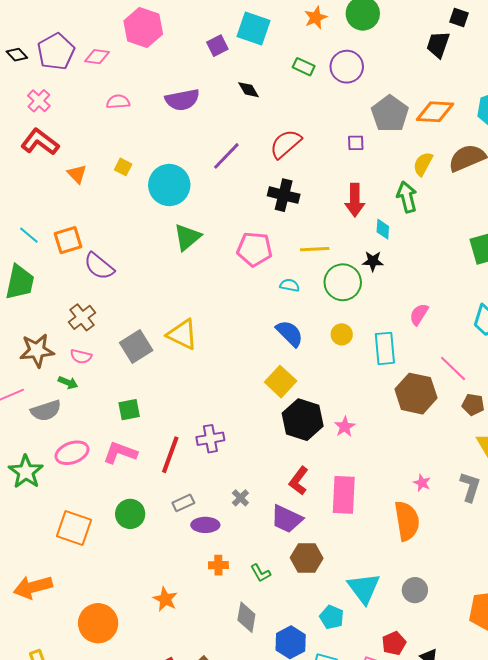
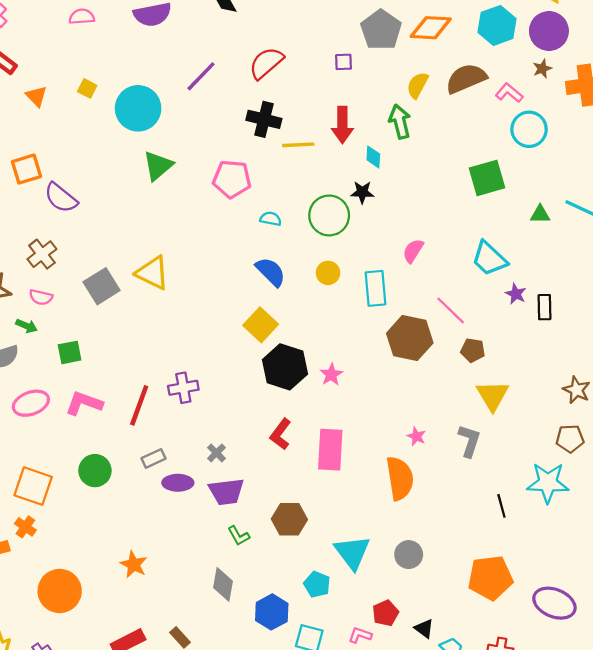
yellow line: (315, 249) -> (298, 145), moved
green square: (129, 410) -> (70, 352), moved
purple trapezoid: (287, 519) -> (226, 492), moved, turned -32
orange cross: (218, 565) -> (25, 527), moved, turned 36

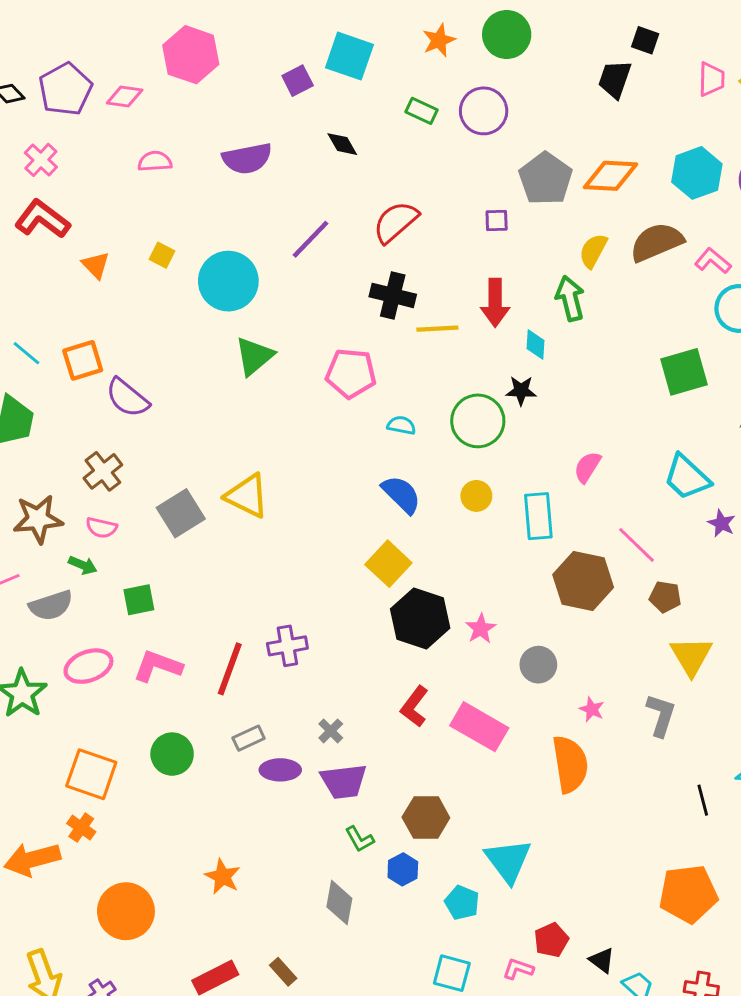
pink rectangle: (330, 450) -> (479, 727), turned -63
gray circle: (409, 555) -> (538, 665), moved
blue hexagon: (272, 612) -> (403, 869), moved, size x0.7

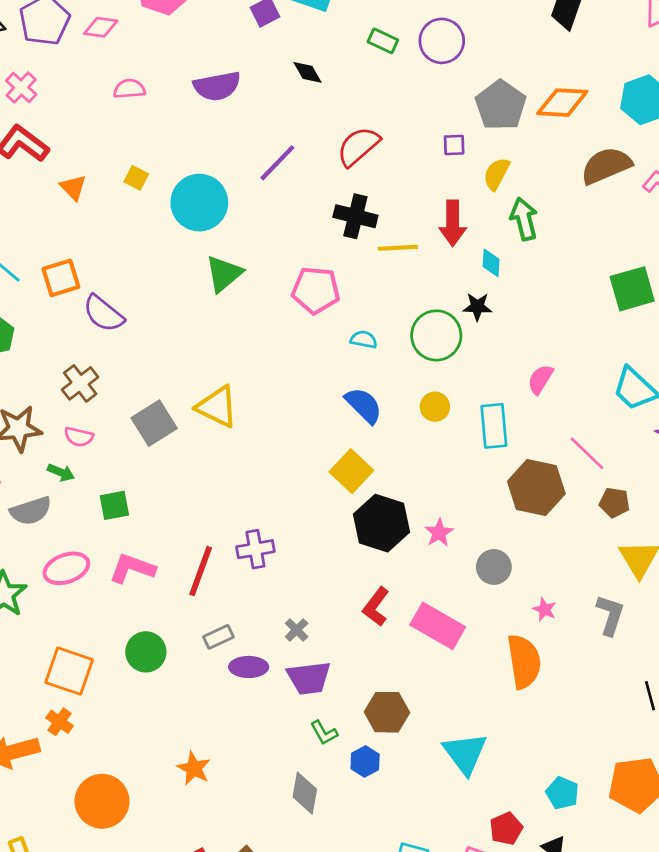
yellow semicircle: (593, 251) -> (497, 174), moved
cyan pentagon: (462, 903) -> (562, 793), moved

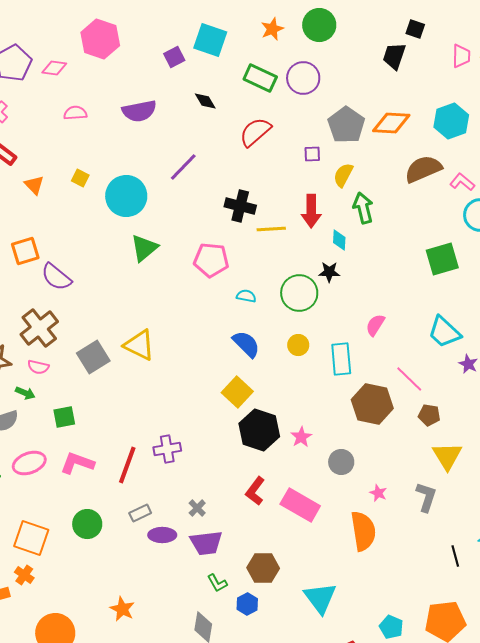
green rectangle: (383, 41) -> (260, 78), size x1.5
red semicircle: (358, 146) -> (255, 132), moved
brown cross: (80, 383) -> (39, 328), size x1.4

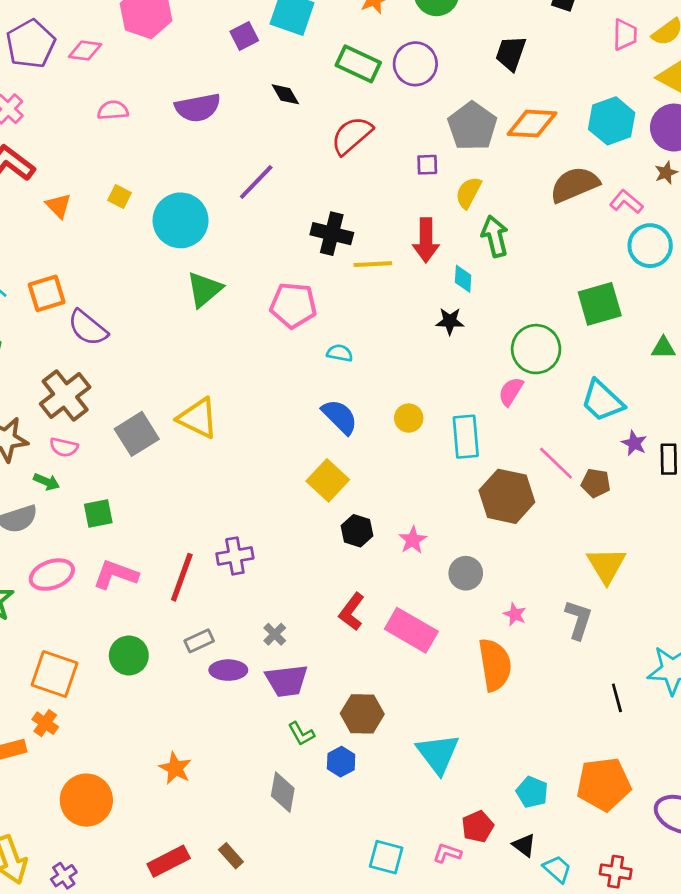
black trapezoid: (394, 56) -> (511, 53), moved
green circle: (299, 293) -> (536, 349), moved
brown pentagon: (429, 415) -> (596, 483), moved
black hexagon: (259, 430) -> (357, 531), size x0.6

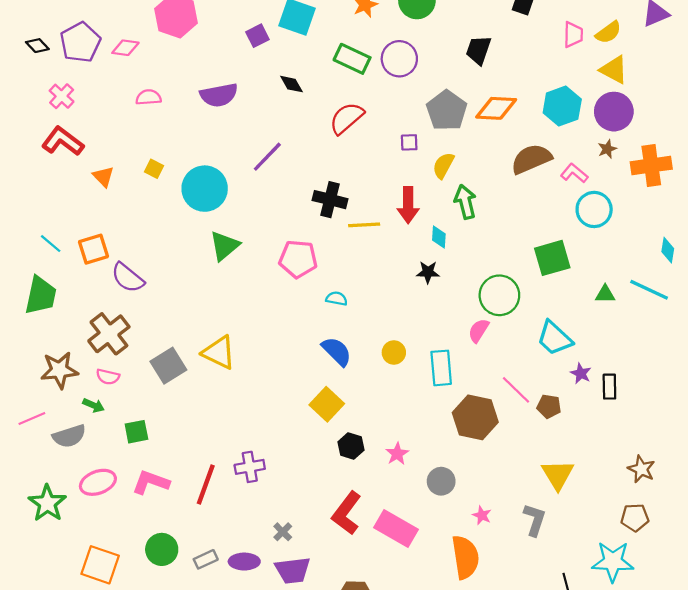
red L-shape: (352, 612) -> (347, 513), size x1.4
gray rectangle: (199, 641) -> (206, 559), moved

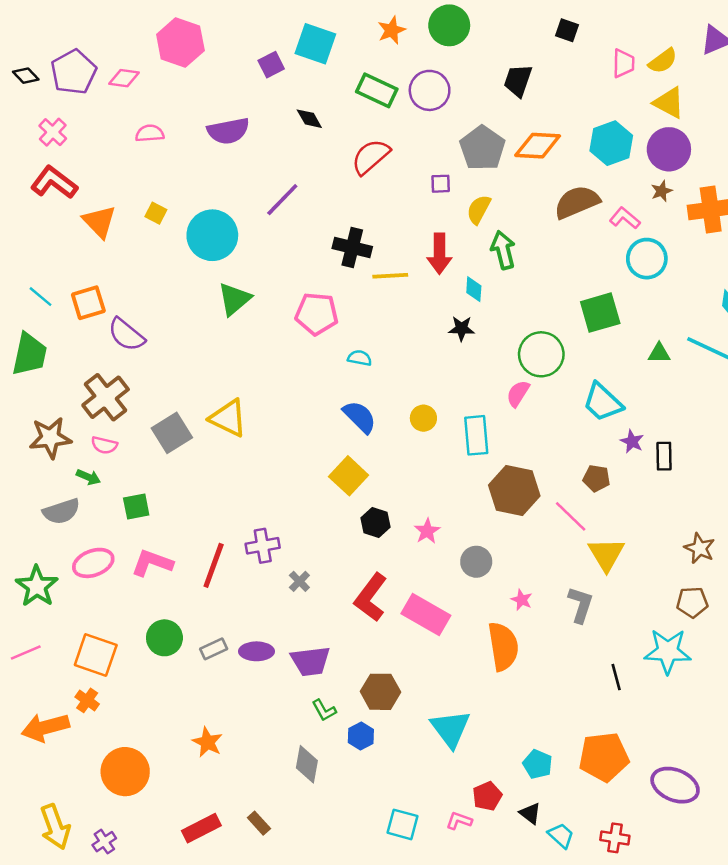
orange triangle: (103, 176) -> (99, 222), size x1.4
pink line: (516, 390) -> (571, 516), moved
pink line: (32, 419) -> (26, 653), moved
gray cross: (283, 532) -> (299, 581), moved

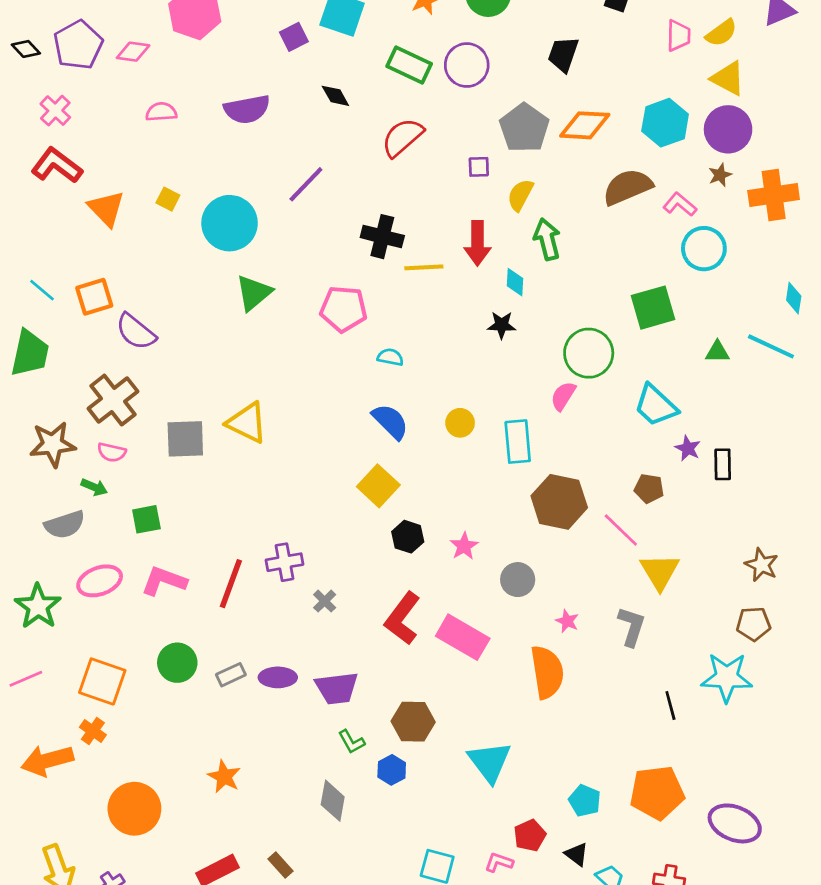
gray square: (172, 433) -> (185, 439), turned 30

